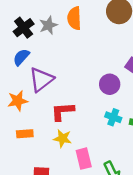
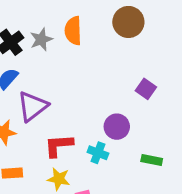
purple circle: (110, 84) -> (117, 127), moved
cyan cross: (113, 117) -> (98, 153), moved

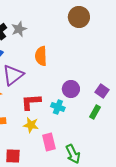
orange semicircle: (73, 31) -> (41, 56), moved
purple square: (146, 89) -> (102, 91), moved
green rectangle: (152, 160) -> (95, 112), turned -72

